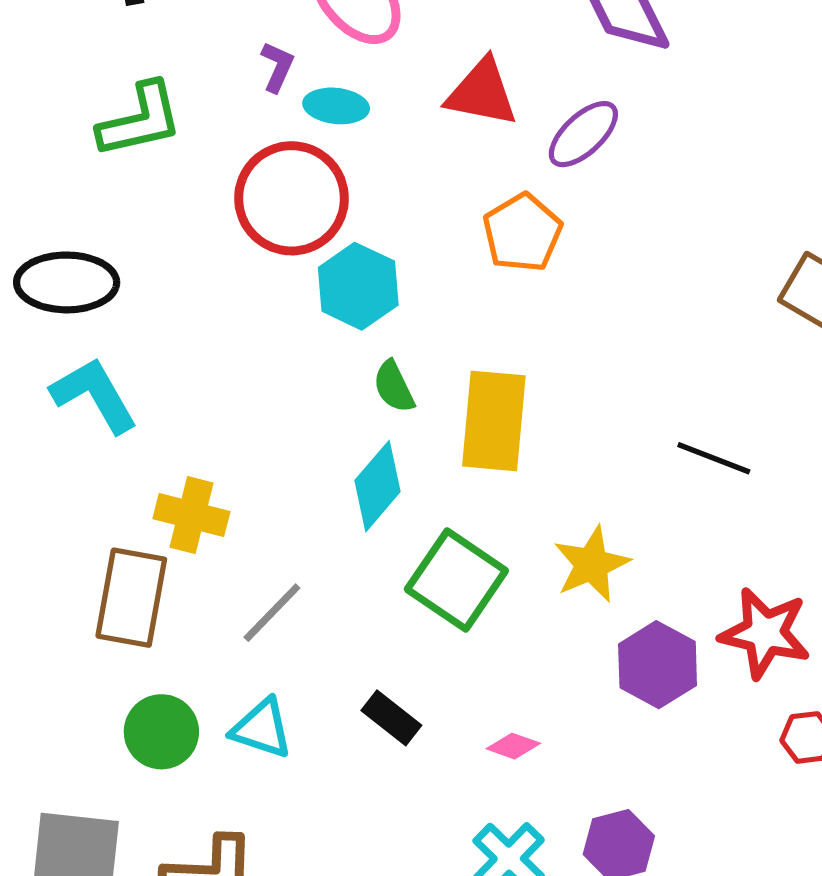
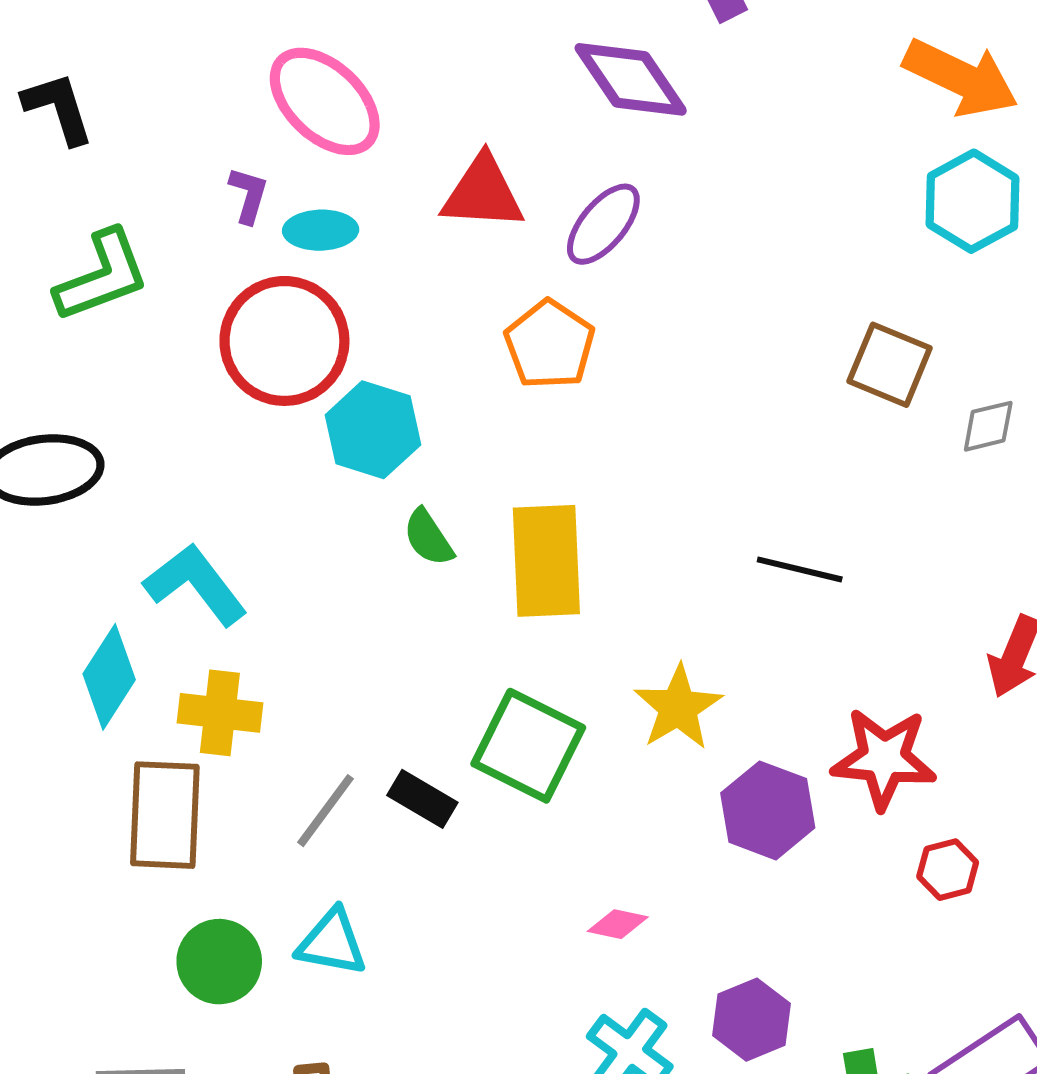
cyan L-shape: (94, 395) -> (196, 584), moved
cyan diamond: (377, 486) -> (109, 677), moved
black rectangle: (391, 718) -> (422, 799), moved

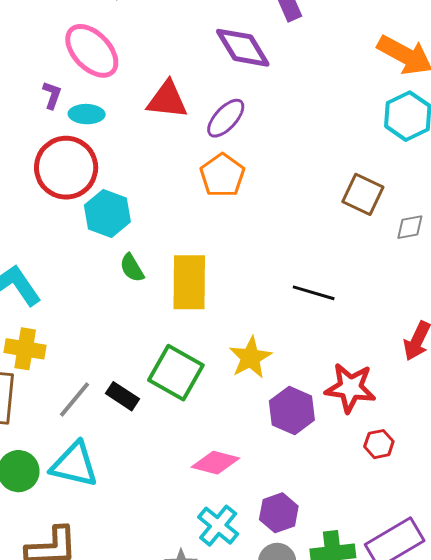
orange pentagon: (550, 345) -> (222, 175), moved
pink diamond: (618, 924) -> (215, 463), size x1.6
cyan triangle: (332, 943) -> (74, 465), size x1.4

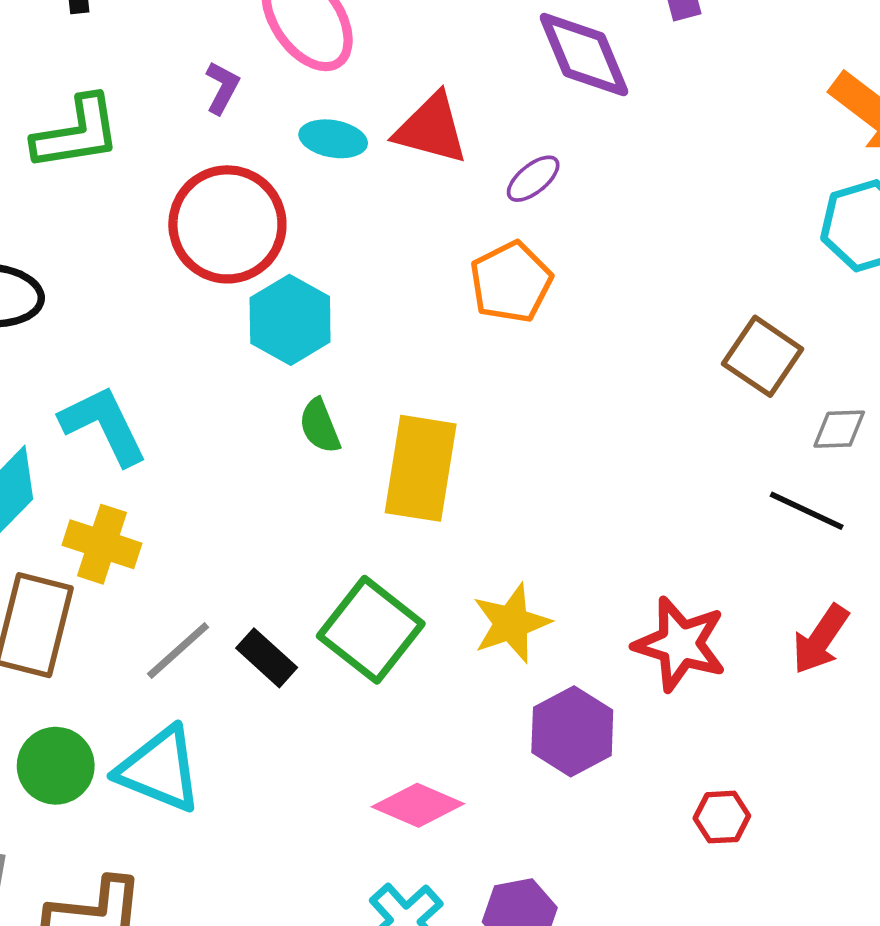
cyan ellipse: (87, 114) -> (333, 139), moved
purple ellipse: (226, 118) -> (533, 179), size x0.7
black line: (314, 293) -> (807, 511), moved
red star: (350, 388) -> (680, 644), moved

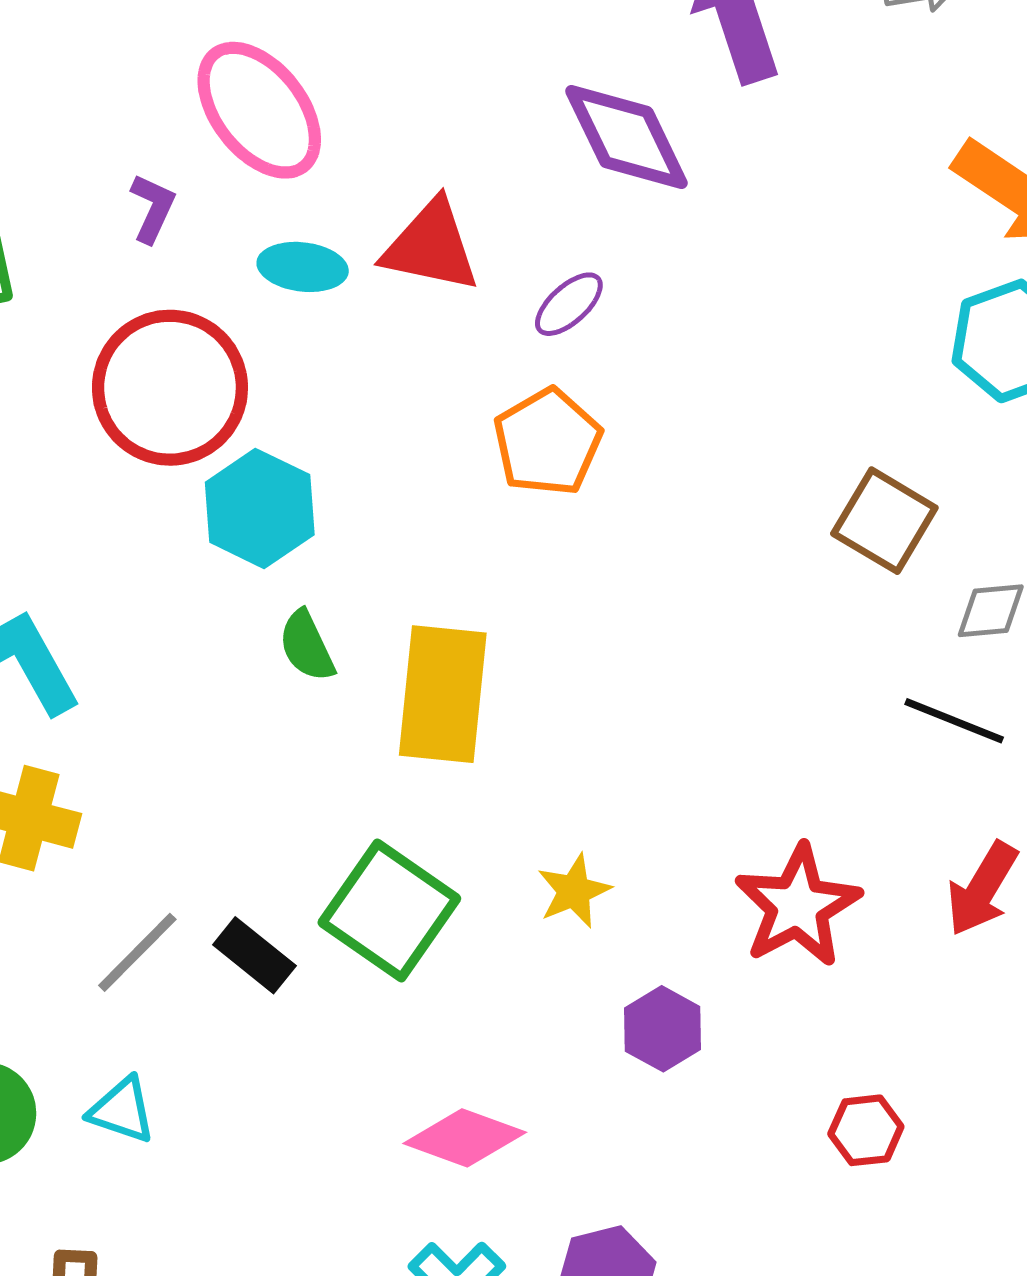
yellow star: (511, 623) -> (574, 891), size x0.7
red star: (680, 644) -> (798, 906), turned 30
purple hexagon: (572, 731) -> (662, 1029), size x0.7
cyan triangle: (160, 769) -> (122, 1110), size x0.6

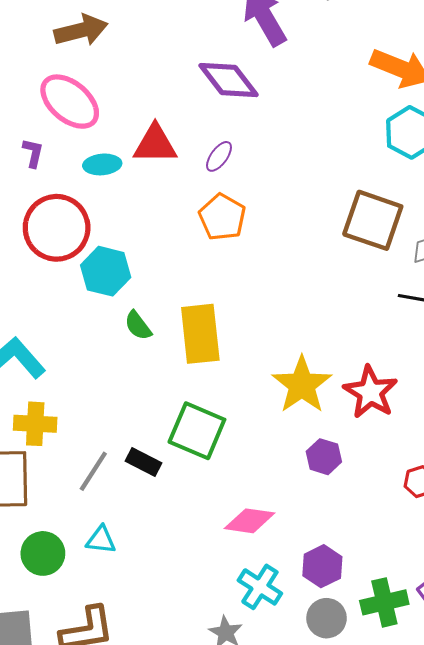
brown square: (884, 521) -> (373, 220), size x1.4
yellow star: (574, 891) -> (302, 385), moved, size x1.8

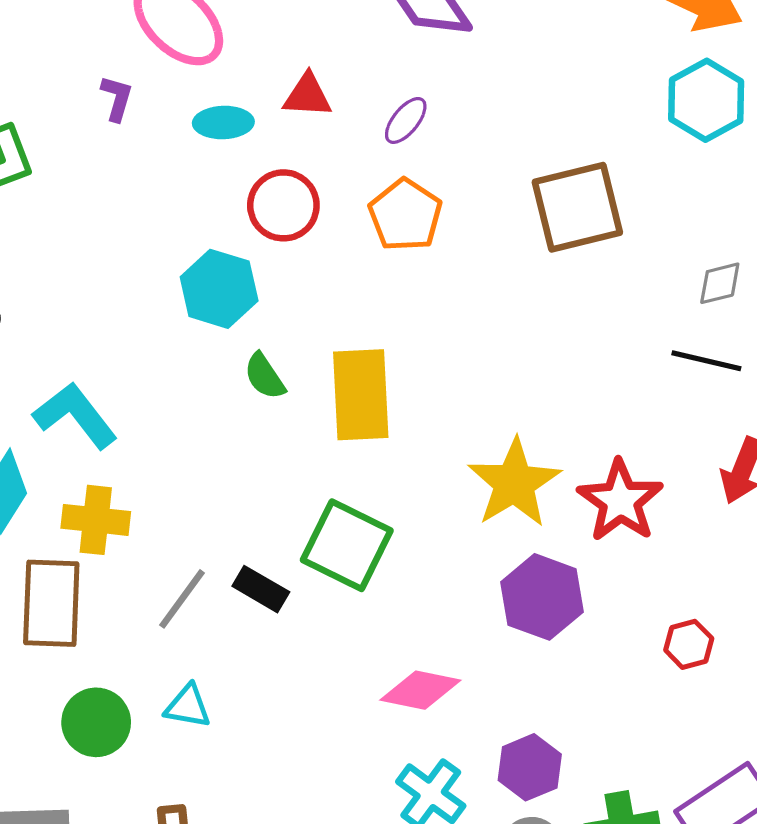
red triangle: (155, 144) -> (307, 96), size x0.7
brown square: (373, 220) -> (577, 207), moved, turned -36
red circle: (57, 228) -> (283, 205), moved, size x0.7
purple hexagon: (324, 457) -> (542, 597), size x1.5

